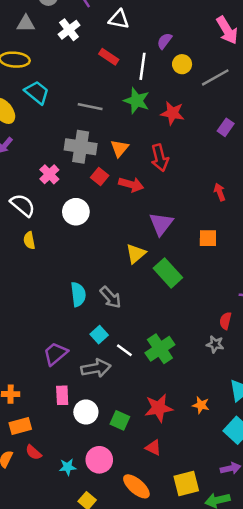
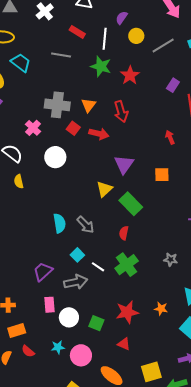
gray line: (90, 107) -> (61, 55), moved
red star: (172, 113) -> (130, 75), turned 30
red semicircle: (225, 321) -> (124, 233), moved
cyan star: (68, 467) -> (58, 347), moved

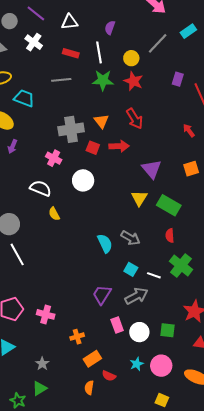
yellow circle: (136, 36) -> (131, 58), moved

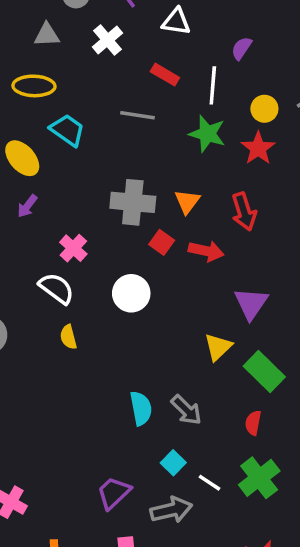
pink cross: (54, 158) -> (73, 248), moved

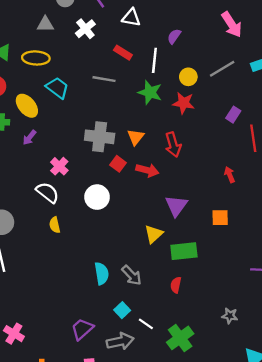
red star: (258, 148) -> (184, 103), turned -30
green rectangle: (264, 372) -> (184, 251), turned -52
green cross: (259, 478) -> (180, 338), moved

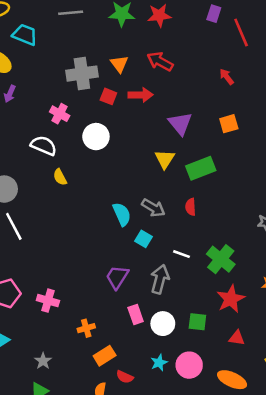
red arrow: (173, 145) -> (160, 61), turned 150
pink cross: (59, 166) -> (60, 114), moved
red semicircle: (176, 285) -> (191, 207), moved
cyan square: (122, 310) -> (144, 239), moved
gray arrow: (120, 341) -> (160, 279), turned -48

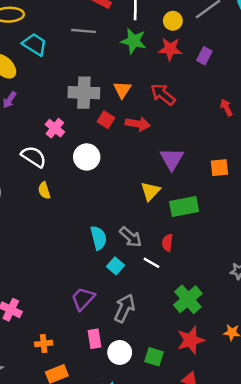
purple rectangle: (214, 14) -> (204, 56), moved
red arrow: (227, 77) -> (226, 108), moved
white line: (182, 254) -> (152, 263), moved

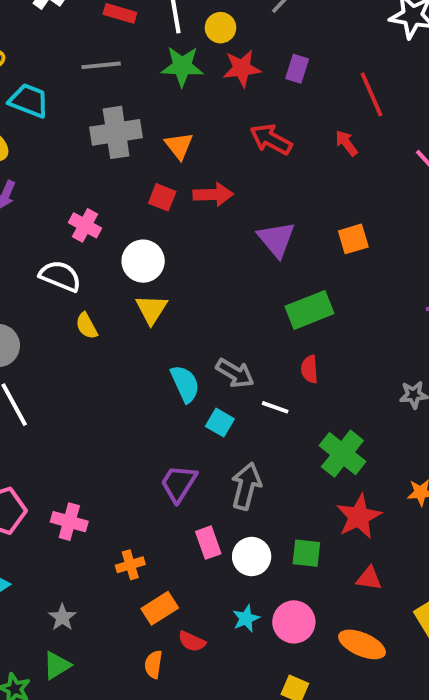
yellow circle: (173, 21) -> (221, 28), moved
gray cross: (84, 93) -> (116, 132), moved
red arrow: (163, 94) -> (271, 139), moved
yellow triangle: (150, 191) -> (151, 309), moved
red semicircle: (167, 243) -> (310, 369), moved

